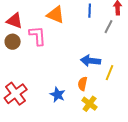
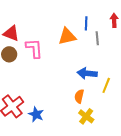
orange triangle: (56, 15) -> (67, 36), moved, turned -36
gray line: (109, 27) -> (97, 38), moved, turned -32
blue star: (58, 95) -> (36, 114), moved

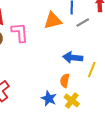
gray line: (97, 38) -> (83, 22), turned 64
blue star: (36, 114) -> (49, 98), moved

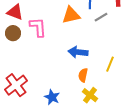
blue arrow: (73, 58) -> (78, 52), moved
blue star: (49, 98) -> (52, 97), moved

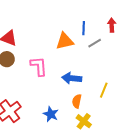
pink L-shape: (38, 27) -> (39, 66), moved
blue star: (52, 97) -> (51, 114), moved

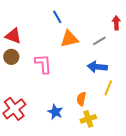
blue line: (84, 28) -> (57, 17), moved, turned -32
blue arrow: (72, 78) -> (97, 67), moved
yellow cross: (84, 121) -> (88, 119), turned 35

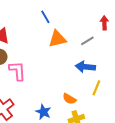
pink L-shape: (43, 64) -> (17, 71), moved
orange semicircle: (81, 99) -> (69, 99), turned -72

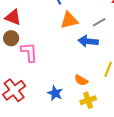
blue arrow: (85, 67) -> (88, 41), moved

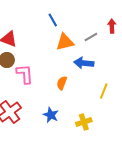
gray line: (99, 22) -> (91, 37), moved
orange semicircle: (81, 80) -> (62, 83), moved, turned 80

